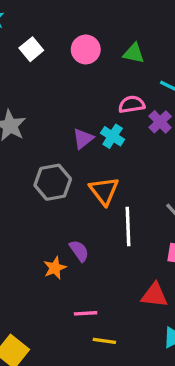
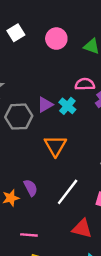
gray hexagon: (53, 182) -> (19, 117), moved
white line: (128, 227) -> (68, 192), moved, turned 32

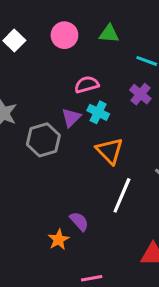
pink semicircle: (85, 84) -> (87, 85), moved
orange triangle: (55, 146) -> (110, 151), moved
white line: (68, 192) -> (122, 195), moved

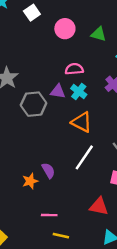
white square: (14, 40) -> (32, 13), moved
purple triangle: (71, 118) -> (58, 91), turned 42
orange triangle: (110, 151) -> (82, 122), turned -30

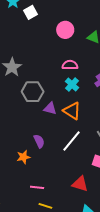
white square: (32, 13) -> (30, 12), moved
purple triangle: (58, 91) -> (50, 108), moved
purple semicircle: (48, 170) -> (39, 141), moved

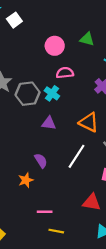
pink circle: (65, 30) -> (55, 46), moved
cyan cross: (72, 85) -> (52, 93), moved
gray hexagon: (33, 92) -> (28, 94), moved
orange triangle: (72, 111) -> (89, 122), moved

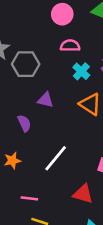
cyan cross: (52, 93) -> (81, 71), moved
white line: (77, 156) -> (56, 158), moved
purple semicircle: (41, 161) -> (24, 123), moved

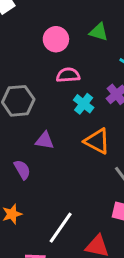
white line: (56, 158) -> (61, 228), moved

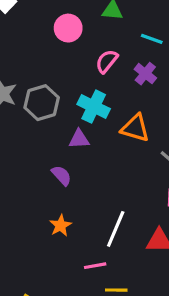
pink semicircle: (68, 75) -> (107, 61), moved, turned -35
cyan cross: (84, 104) -> (94, 107), moved, size x1.4

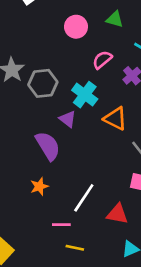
purple triangle: (79, 139) -> (68, 119), turned 30
purple semicircle: (62, 175) -> (48, 146), size x1.6

